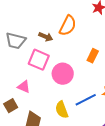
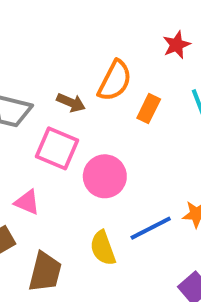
orange rectangle: (93, 56) -> (149, 109), moved

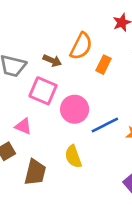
blue line: (151, 228) -> (105, 125), moved

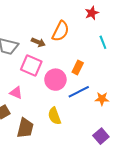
orange rectangle: (103, 65) -> (78, 67), moved

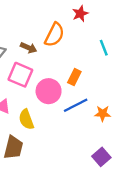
red star: (92, 13) -> (80, 14), moved
yellow semicircle: (54, 116) -> (26, 119), moved

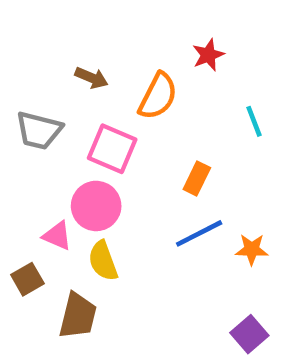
brown arrow: (29, 48) -> (92, 78), moved
pink square: (20, 75) -> (112, 149), moved
pink circle: (49, 91) -> (96, 206), moved

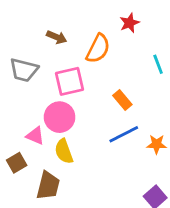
pink square: (112, 149) -> (70, 81), turned -36
orange rectangle: (197, 179) -> (122, 100), turned -66

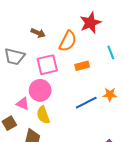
red star: (129, 23) -> (90, 23), size x1.5
orange rectangle: (122, 100) -> (82, 66), moved, turned -64
orange star: (157, 144) -> (110, 94), moved

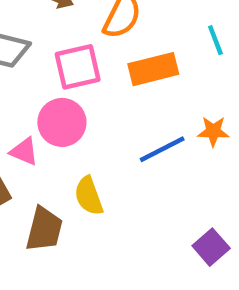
orange rectangle: (82, 66) -> (153, 69), size x1.5
yellow semicircle: (43, 115) -> (89, 196), moved

